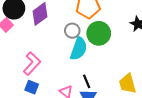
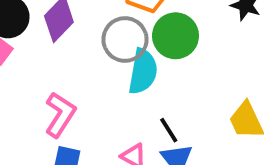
gray circle: (72, 31) -> (125, 39), size x1.5

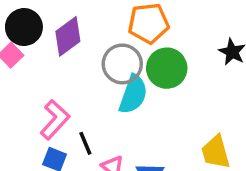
black line: (169, 130) -> (85, 143), moved

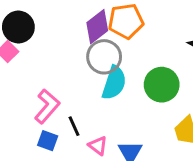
purple diamond: (68, 36) -> (97, 27), moved
green circle: (167, 68) -> (162, 85), moved

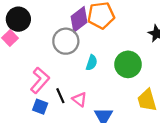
gray circle: (104, 57) -> (66, 41), moved
cyan semicircle: (114, 83) -> (92, 63), size x0.6
pink triangle: (98, 146) -> (80, 99), moved

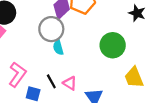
cyan semicircle: (92, 63) -> (58, 47), moved, turned 152
pink L-shape: (40, 80) -> (17, 74), moved

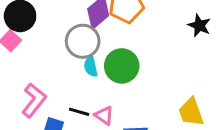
green circle: (113, 45) -> (122, 66), moved
black line: (51, 81) -> (79, 112), turned -48

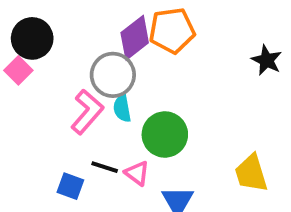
green circle: (122, 66) -> (165, 134), moved
pink L-shape: (34, 100) -> (87, 112), moved

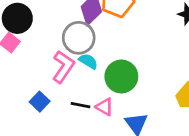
cyan semicircle: (122, 108) -> (88, 61), turned 138
blue square: (70, 186) -> (40, 102), moved, turned 30

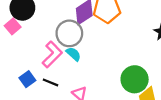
green circle: (121, 76) -> (135, 79), moved
black line: (81, 105) -> (50, 82), moved

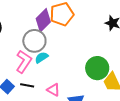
cyan semicircle: (73, 54) -> (41, 57), turned -64

